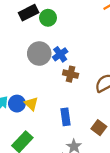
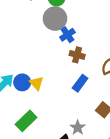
gray circle: (39, 54) -> (55, 19), moved
blue rectangle: (66, 117) -> (80, 83), moved, turned 42

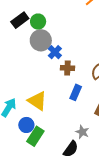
blue circle: (22, 82) -> (26, 125), moved
yellow triangle: (37, 83) -> (37, 101), size x1.5

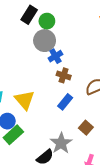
black rectangle: (20, 20) -> (29, 15), turned -36
gray star: (82, 132) -> (61, 143), size x1.5

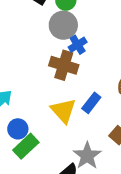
brown cross: (64, 75) -> (64, 65), moved, size x1.5
yellow triangle: (25, 100) -> (63, 111), moved

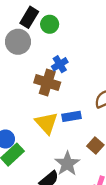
gray circle: (63, 25) -> (18, 42), moved
blue rectangle: (91, 103) -> (71, 116), turned 42

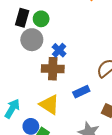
gray circle: (18, 42) -> (32, 40), moved
yellow triangle: (46, 123) -> (49, 105), moved

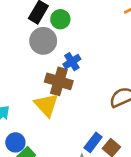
blue rectangle: (81, 92) -> (93, 142), moved, turned -42
yellow triangle: (49, 105) -> (46, 105), moved

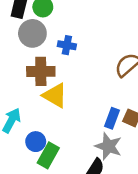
blue cross: (72, 62) -> (67, 45), turned -30
brown cross: (59, 81) -> (41, 71), moved

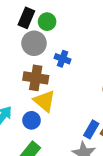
blue circle: (36, 142) -> (32, 120), moved

